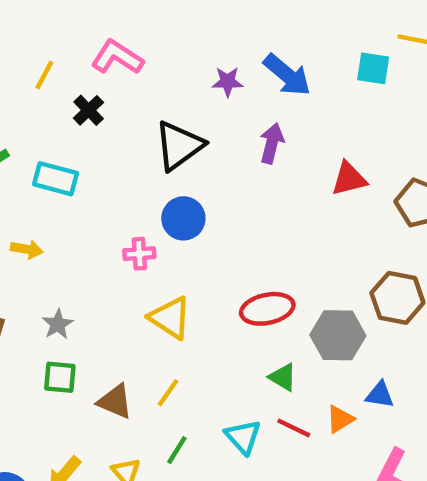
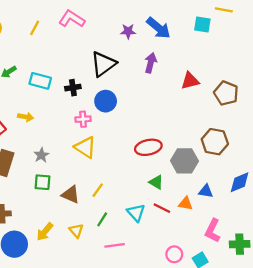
black cross: (89, 110) -> (73, 88), moved, turned 35
yellow triangle: (170, 318) -> (85, 147), moved
orange triangle: (340, 419) -> (186, 204), turned 42

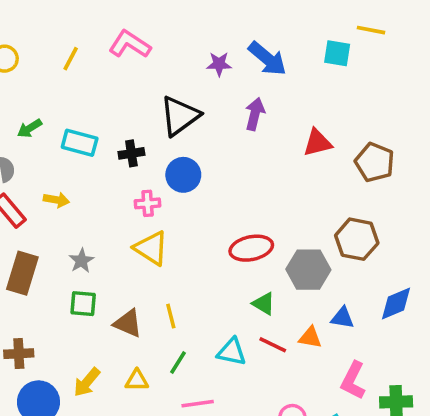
yellow line: (98, 190) -> (171, 316), turned -49
cyan triangle: (136, 213) -> (232, 352), turned -36
yellow triangle: (76, 231) -> (137, 380), turned -49

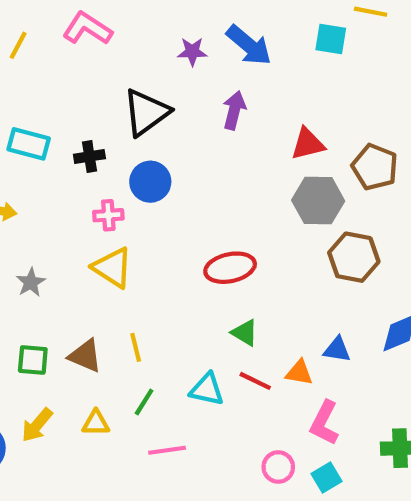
gray hexagon: (308, 270) -> (318, 201), moved
green square: (83, 304) -> (33, 360), moved
pink L-shape: (353, 380) -> (324, 423), moved

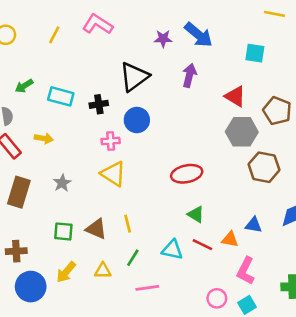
cyan square: (331, 39) -> (255, 53), moved
red triangle: (308, 144) -> (235, 96), turned 45

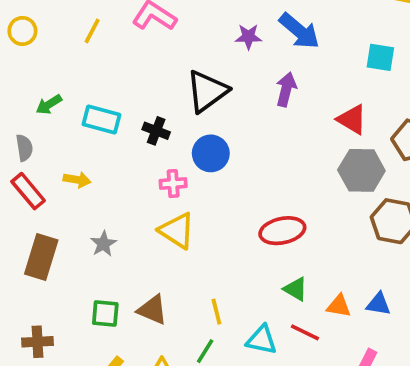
black cross: (99, 104) -> (156, 131), turned 30
yellow line: (128, 224) -> (216, 312), moved
orange triangle: (230, 239) -> (339, 306), moved

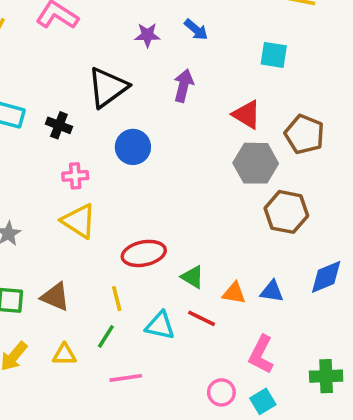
blue arrow: (299, 31) -> (196, 30), size x0.6
blue circle: (211, 153) -> (133, 147), moved
red ellipse: (282, 231) -> (144, 253), moved

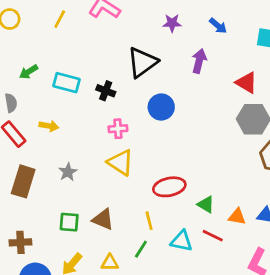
blue arrow: (196, 30) -> (218, 26), moved

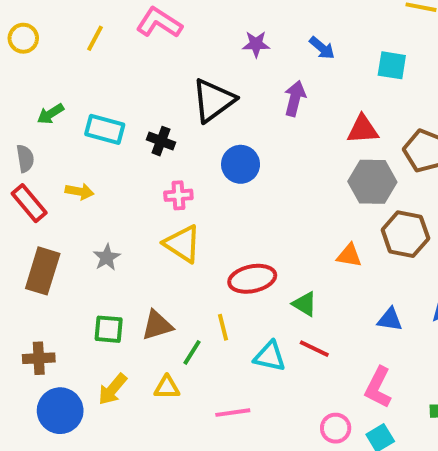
red triangle: (246, 83) -> (363, 129), turned -35
orange triangle: (237, 217) -> (349, 255), moved
brown triangle: (103, 219) -> (157, 325), turned -40
green line: (141, 249) -> (192, 352), moved

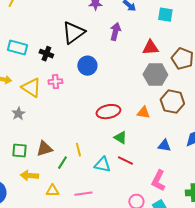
yellow triangle: (182, 244) -> (31, 88), moved
red ellipse: (252, 279) -> (108, 112), moved
yellow triangle: (167, 387) -> (52, 191), moved
yellow arrow: (113, 389) -> (29, 176), moved, turned 54

